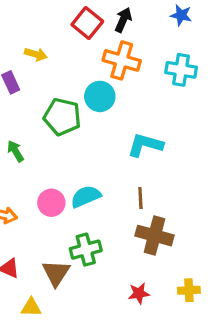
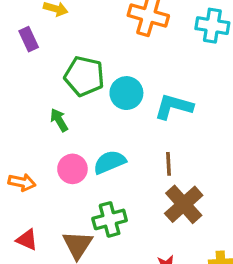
cyan circle: (100, 96) -> (126, 93), moved
green arrow: (15, 151) -> (59, 120), moved
brown cross: (155, 236) -> (184, 204), turned 33

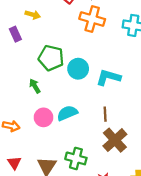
green cross: (110, 219) -> (76, 158), moved, turned 30
red triangle: (27, 240) -> (14, 163), turned 32

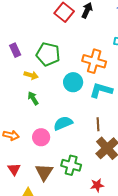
yellow arrow: (33, 15) -> (31, 75), moved
orange cross: (92, 19) -> (94, 61), moved
green pentagon: (51, 58) -> (48, 54), moved
pink circle: (43, 117) -> (41, 137), moved

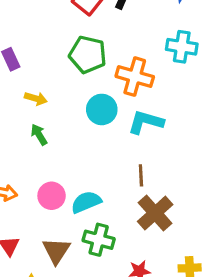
green pentagon: (48, 54) -> (88, 55), moved
cyan semicircle: (63, 123) -> (86, 202), moved

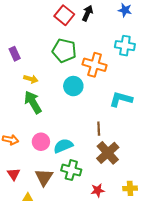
cyan L-shape: (146, 122) -> (121, 99), moved
green arrow: (39, 135) -> (33, 102), size x1.6

